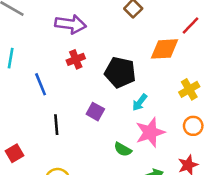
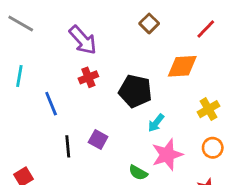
purple arrow: (71, 24) -> (83, 40), turned 40
red line: (191, 25) -> (206, 29), moved
purple square: (95, 112) -> (98, 139), moved

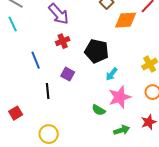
orange diamond: (182, 66) -> (126, 20), moved
cyan line: (19, 76) -> (13, 24), moved, turned -35
purple square: (98, 139) -> (68, 74), moved

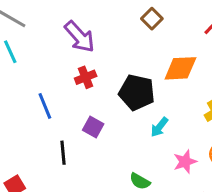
orange diamond: (126, 20) -> (180, 68), moved
pink star: (120, 97) -> (185, 162), moved, size x0.7

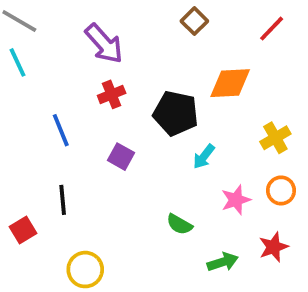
black line: (63, 153) -> (63, 200), moved

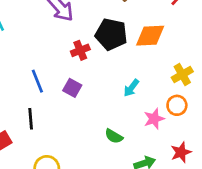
red cross: (112, 94) -> (80, 50), moved
black pentagon: (176, 113) -> (111, 34), moved
blue line: (61, 130) -> (37, 81), moved
orange circle: (281, 190) -> (177, 105), moved

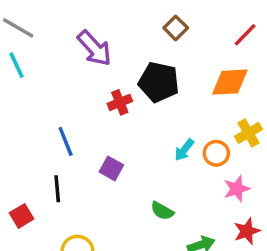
orange diamond: (150, 36) -> (230, 82), moved
purple square: (72, 88) -> (111, 168), moved
orange circle: (177, 105) -> (216, 153), moved
pink star: (154, 119) -> (237, 189), moved

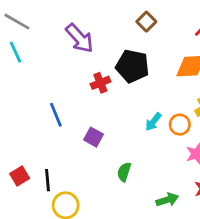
black line: (57, 189) -> (48, 180), moved
green semicircle: (162, 211) -> (124, 172), moved, turned 78

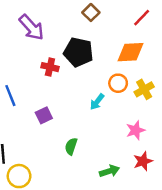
red cross: (100, 83) -> (50, 67), turned 35
orange circle: (180, 125) -> (118, 83), moved
purple square: (93, 137) -> (44, 115), turned 35

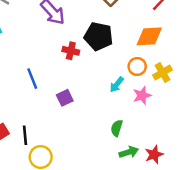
pink star: (135, 130) -> (142, 95), moved
green semicircle: (71, 146) -> (117, 128), moved
red star: (143, 161) -> (154, 155), moved

